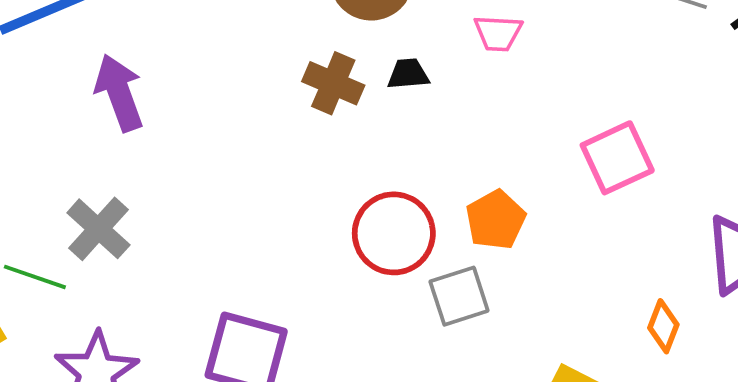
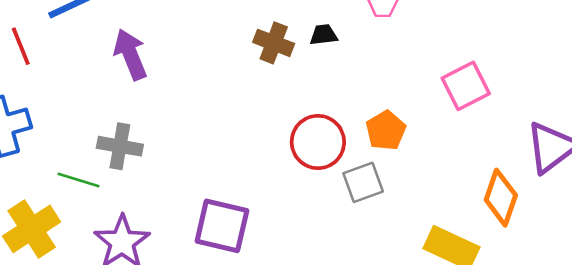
gray cross: (98, 229) -> (120, 146), turned -30
orange diamond: (663, 326) -> (501, 198), size x1.6

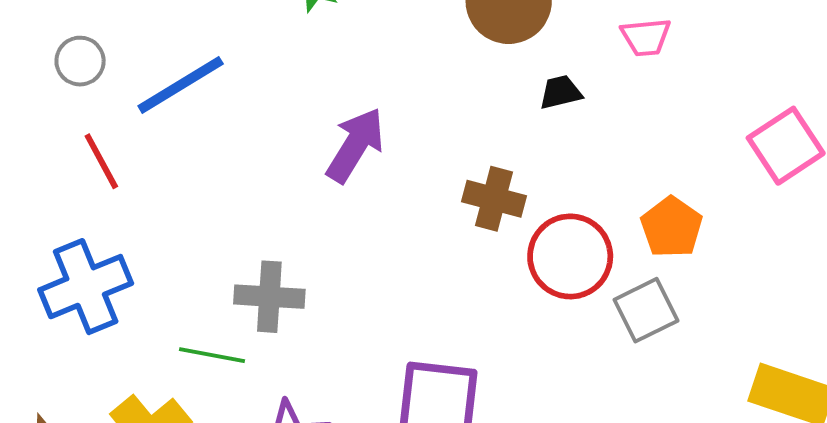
brown cross: (274, 43) -> (494, 199), moved
purple arrow: (130, 54) -> (355, 145), moved, turned 60

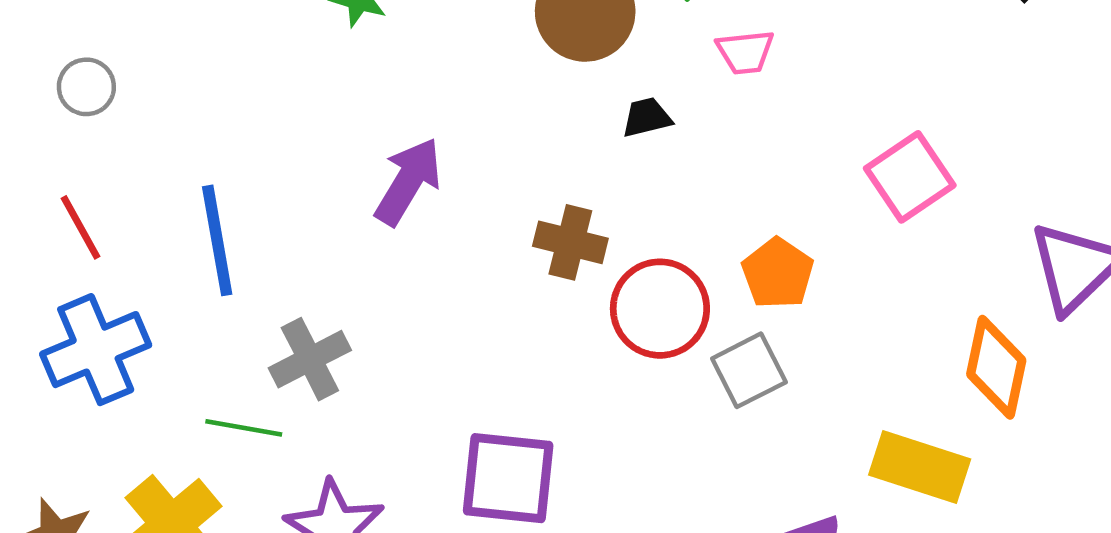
blue line: (181, 85) -> (217, 240), moved, turned -68
red line: (101, 161) -> (81, 227), moved
gray cross: (269, 297) -> (310, 359), turned -30

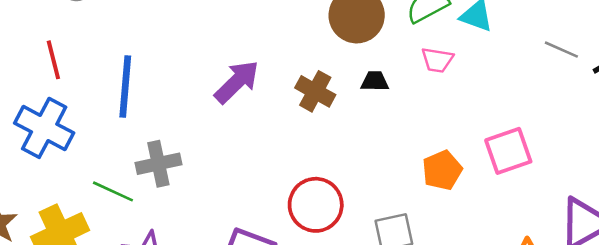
brown cross: (570, 242) -> (315, 91), moved
orange pentagon: (778, 273) -> (442, 170), moved
red circle: (660, 309) -> (316, 205), moved
blue cross: (96, 350) -> (44, 128), turned 36

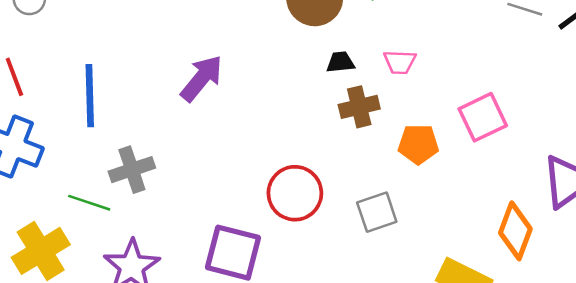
pink trapezoid: (437, 60) -> (400, 62), moved
brown cross: (315, 91) -> (359, 107), moved, turned -36
orange pentagon: (442, 170) -> (418, 144), turned 30

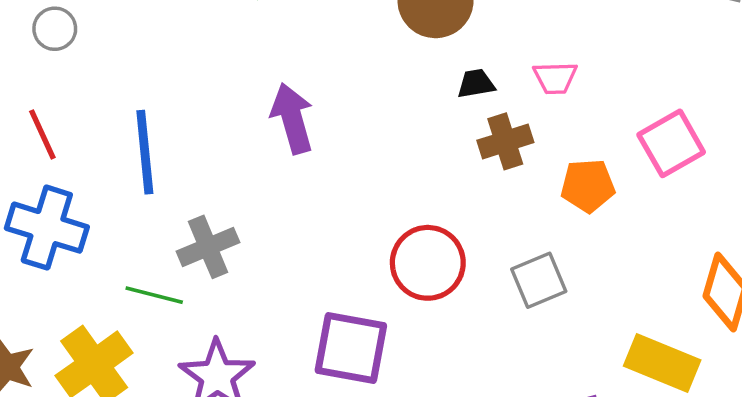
purple arrow: (202, 78) -> (292, 118), turned -51

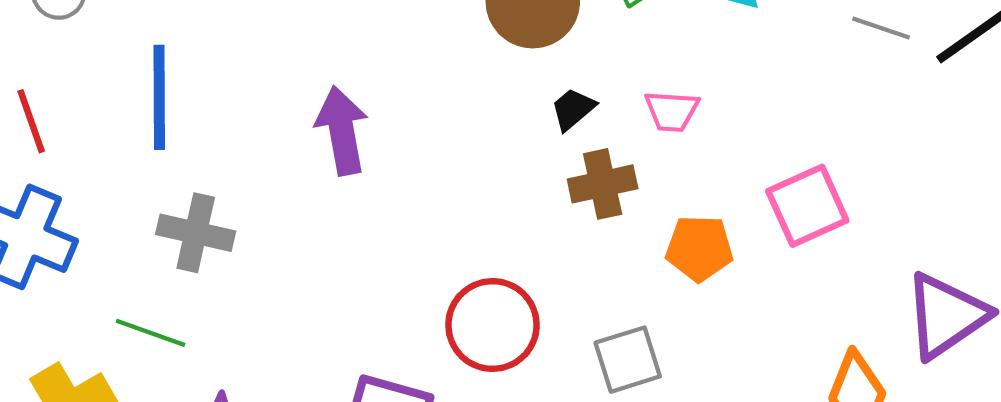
black trapezoid: (476, 84) -> (573, 109), turned -36
blue line: (145, 152) -> (159, 97), moved
gray cross: (208, 247) -> (196, 233), moved, turned 30

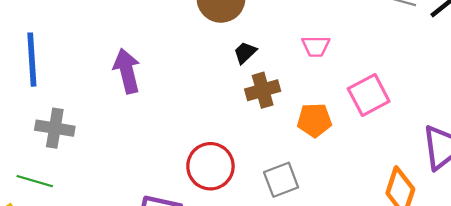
pink trapezoid: (672, 111) -> (316, 46), moved

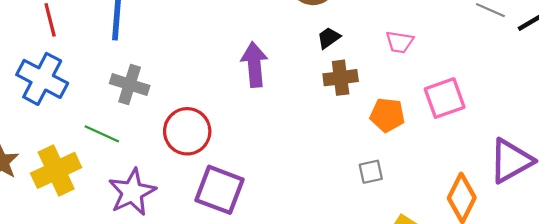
purple arrow: (127, 71) -> (254, 65), moved
red circle: (210, 166) -> (187, 131), moved
gray square: (281, 180) -> (371, 172), moved, size x0.7

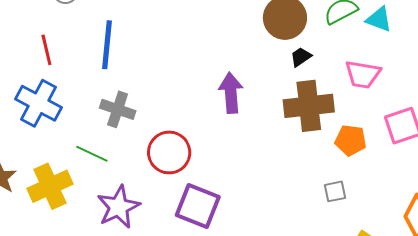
black trapezoid: (329, 38) -> (301, 57), moved
pink trapezoid: (400, 42) -> (363, 74), size x1.4
brown cross: (341, 78) -> (309, 106), size x1.6

